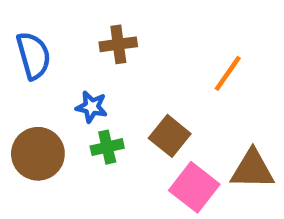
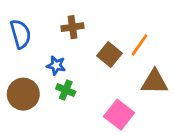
brown square: (170, 136) -> (109, 54), moved
green cross: (107, 147) -> (66, 90), turned 36
brown triangle: (252, 169) -> (155, 82), moved

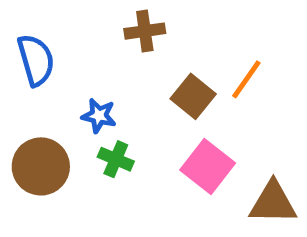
brown cross: (73, 27) -> (145, 31), moved
brown triangle: (155, 82) -> (273, 203), moved
pink square: (119, 115) -> (208, 166), moved

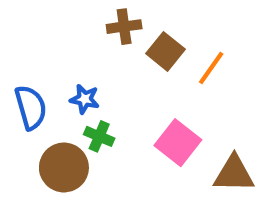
blue semicircle: (36, 60) -> (31, 107), moved
brown square: (193, 96) -> (166, 51), moved
brown circle: (41, 166) -> (64, 167), moved

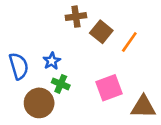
blue star: (85, 99) -> (52, 61), turned 30
pink square: (178, 143) -> (109, 88), turned 32

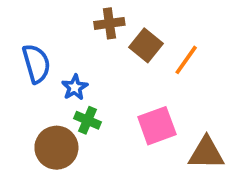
blue semicircle: (19, 66) -> (36, 64), moved

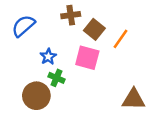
blue semicircle: (36, 64) -> (23, 26), moved, turned -115
pink square: (157, 126) -> (87, 58), moved, turned 35

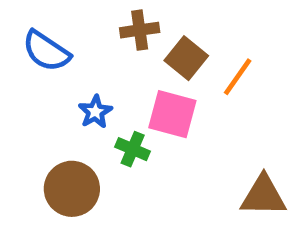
blue semicircle: (23, 26) -> (46, 51), turned -105
green cross: (57, 78) -> (133, 149), moved

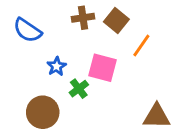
brown square: (186, 58) -> (116, 21), moved
green cross: (133, 149) -> (79, 89), turned 30

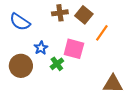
brown circle: (43, 112) -> (21, 66), moved

